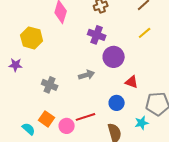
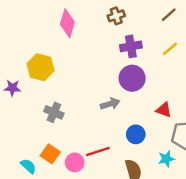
purple cross: (97, 35) -> (131, 46), moved, turned -30
yellow hexagon: (32, 38) -> (40, 67), moved
gray arrow: (87, 75) -> (110, 104), moved
red triangle: (132, 82) -> (164, 110), moved

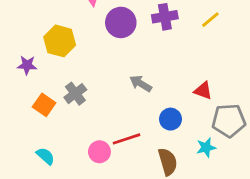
purple circle: (132, 78) -> (121, 22), moved
gray arrow: (110, 104) -> (141, 84), turned -132
gray cross: (54, 112) -> (75, 94), turned 30
orange square: (50, 154) -> (44, 105), moved

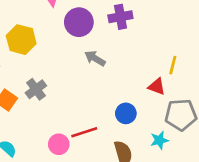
yellow line: (210, 20) -> (173, 65), moved, turned -36
gray arrow: (141, 84) -> (95, 58), moved

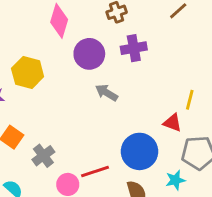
gray cross: (36, 89) -> (43, 156), moved
blue circle: (126, 113) -> (140, 151), size x1.6

